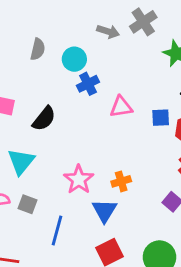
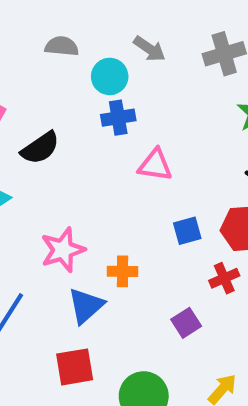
gray arrow: (108, 31) -> (149, 49), moved
gray semicircle: (38, 49) -> (62, 46), turned -115
blue square: (161, 118) -> (187, 231), moved, turned -30

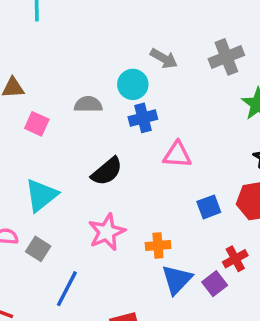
gray semicircle: (62, 46) -> (88, 104), moved
black semicircle: (40, 148) -> (107, 171), moved
red cross: (224, 278) -> (235, 259), moved
blue triangle: (86, 306) -> (177, 280), moved

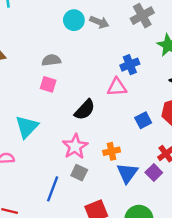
cyan circle: (133, 84) -> (74, 20), moved
blue cross: (143, 118) -> (130, 65), moved
pink square: (37, 124) -> (48, 84), moved
black semicircle: (107, 171) -> (85, 110), moved
gray square: (38, 249) -> (79, 173), moved

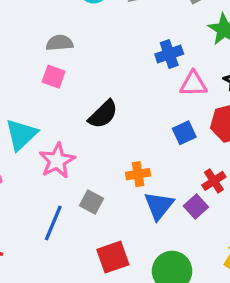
pink triangle: (117, 87) -> (193, 84), moved
pink star: (75, 146) -> (57, 161), moved

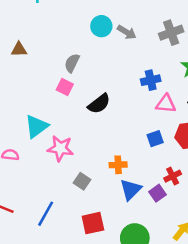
gray semicircle: (60, 43) -> (72, 63), turned -66
black semicircle: (103, 114) -> (99, 104), moved
pink star: (57, 161) -> (60, 148), turned 30
blue line: (53, 223) -> (46, 214), moved

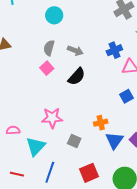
cyan circle: (101, 26) -> (54, 15), moved
gray arrow: (127, 32) -> (75, 51), moved
pink square: (65, 87) -> (47, 68), turned 32
cyan triangle: (36, 126) -> (36, 146), moved

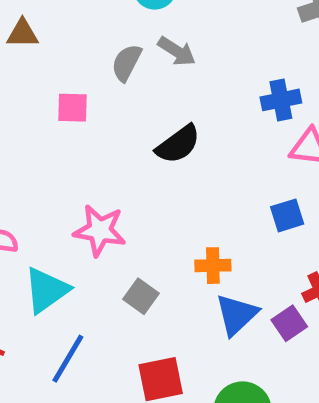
gray arrow: (75, 51) -> (177, 51), moved
pink square: (47, 68) -> (72, 108), moved, turned 32

